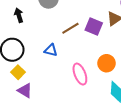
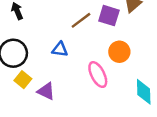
orange circle: (107, 63) -> (119, 52), moved
purple triangle: (25, 91) -> (46, 91), moved

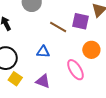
brown line: (81, 20) -> (58, 27), turned 72
purple triangle: (46, 91) -> (43, 81), moved

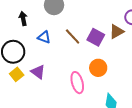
blue triangle: (43, 52) -> (44, 37), moved
purple triangle: (43, 81) -> (38, 72), moved

